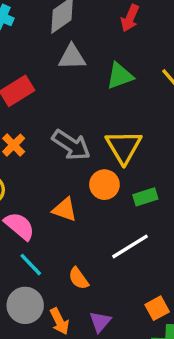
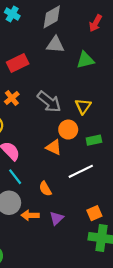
yellow triangle: (124, 147) -> (83, 106), size x0.7
orange triangle: (65, 209) -> (54, 147), moved
orange arrow: (59, 321) -> (30, 215), turned 112

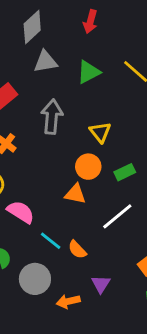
gray arrow: (49, 102) -> (52, 117), moved, turned -110
cyan line: (15, 177) -> (51, 241), moved
orange arrow: (30, 215) -> (68, 301), moved

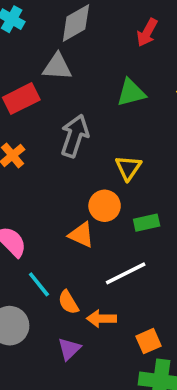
gray triangle: (45, 62) -> (57, 67), moved
purple triangle: (101, 284) -> (69, 349), moved
orange arrow: (68, 301) -> (101, 319), moved

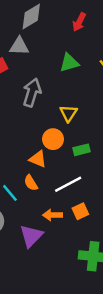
orange semicircle: (68, 302) -> (31, 183), moved
orange square: (149, 341) -> (80, 211), moved
purple triangle: (69, 349) -> (31, 236), size x1.5

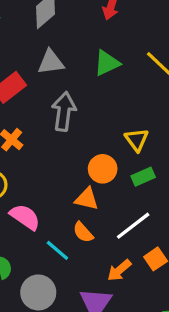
gray triangle: (19, 46) -> (51, 62), moved
yellow triangle: (68, 113) -> (137, 140), moved
orange arrow: (53, 215) -> (119, 270), turned -30

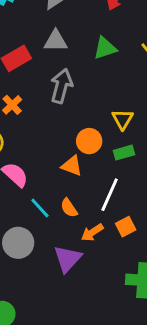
white line: (133, 226) -> (110, 195), turned -36
orange semicircle: (83, 232) -> (69, 208), moved

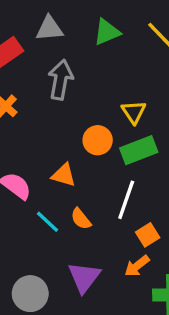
green rectangle: (124, 153) -> (139, 150), size x1.5
orange triangle: (72, 166) -> (64, 175), moved
orange arrow: (92, 233) -> (137, 266), moved
gray circle: (18, 243) -> (30, 294), moved

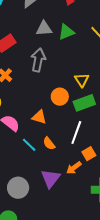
gray triangle: (49, 29) -> (44, 28), moved
orange arrow: (137, 266) -> (74, 168), moved

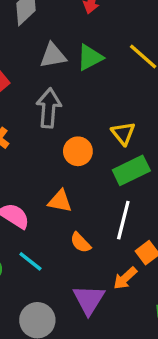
orange circle: (60, 97) -> (78, 151), moved
cyan line: (29, 145) -> (30, 261), moved

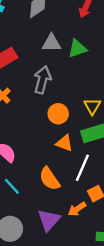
orange triangle: (60, 201) -> (64, 143), moved
orange semicircle: (81, 243) -> (50, 179), size x1.5

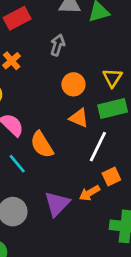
gray arrow: (42, 80) -> (58, 45), size x0.7
orange semicircle: (50, 179) -> (42, 145), moved

